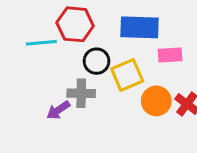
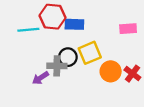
blue rectangle: (139, 27) -> (74, 24), moved, size x0.7
pink rectangle: (170, 55) -> (128, 29), moved
black circle: (97, 61) -> (68, 57), moved

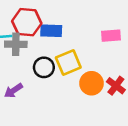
gray cross: (57, 66) -> (16, 44), moved

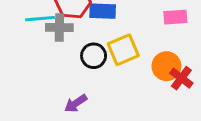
orange circle: (91, 83) -> (166, 66), moved
purple arrow: (13, 91) -> (76, 103), moved

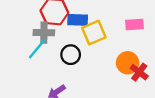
cyan line: (40, 19) -> (37, 49), moved, turned -45
yellow square: (123, 50) -> (94, 33), moved

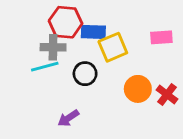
cyan line: (37, 49) -> (45, 67), turned 35
orange circle: (128, 63) -> (138, 89), moved

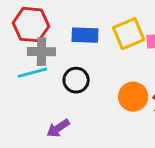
red hexagon: (66, 22) -> (31, 25), moved
yellow square: (113, 47) -> (129, 34), moved

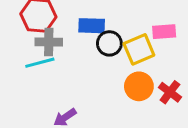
yellow square: (129, 34) -> (139, 49), moved
black circle: (76, 80) -> (109, 43), moved

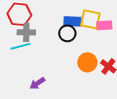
blue rectangle: (92, 26) -> (72, 21), moved
yellow square: (139, 49) -> (90, 19), moved, turned 35

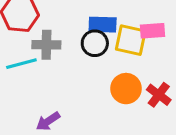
yellow square: (90, 19) -> (131, 40), moved
gray cross: (26, 32) -> (46, 45), moved

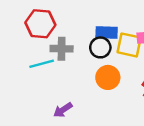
orange circle: (126, 89) -> (108, 77), moved

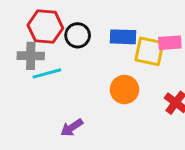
black circle: (100, 47) -> (78, 35), moved
gray cross: (62, 49) -> (31, 56), moved

